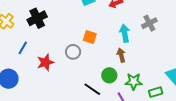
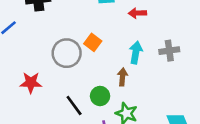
gray circle: (73, 52) -> (67, 53), size x1.5
red star: (45, 62) -> (31, 83), moved

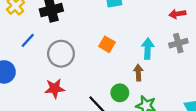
red arrow: (137, 13) -> (177, 14), moved
gray circle: (67, 53) -> (61, 54), moved

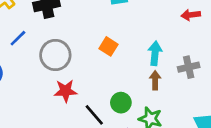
gray cross: (178, 43) -> (189, 67), moved
brown arrow: (138, 73) -> (155, 80), moved
red star: (55, 88) -> (66, 91), moved

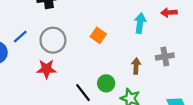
blue line: (18, 38) -> (20, 37), moved
cyan arrow: (155, 53) -> (140, 23), moved
red star: (66, 91) -> (46, 69), moved

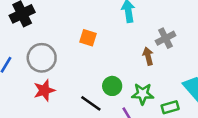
brown arrow: (136, 66) -> (148, 56), moved

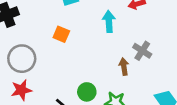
orange square: (88, 38) -> (61, 34), moved
gray cross: (166, 38) -> (142, 51), turned -36

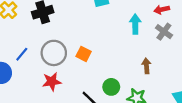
orange square: (61, 34) -> (84, 54), moved
gray cross: (142, 51) -> (164, 32), moved

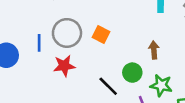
blue line: (22, 54) -> (39, 43), moved, turned -40
brown arrow: (146, 66) -> (154, 50), moved

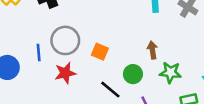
orange square: (101, 34) -> (100, 52), moved
green star: (161, 85) -> (170, 72), moved

